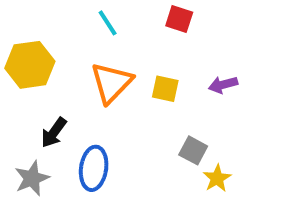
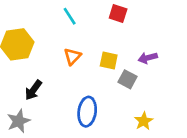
orange triangle: (112, 83) -> (72, 56), size x0.6
gray square: (193, 150) -> (128, 79), moved
blue ellipse: (94, 168) -> (87, 112), moved

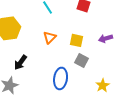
gray square: (128, 79) -> (82, 60), moved

